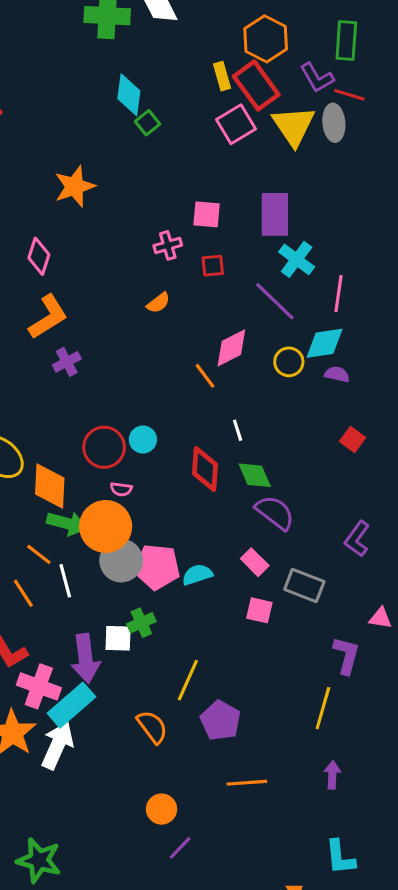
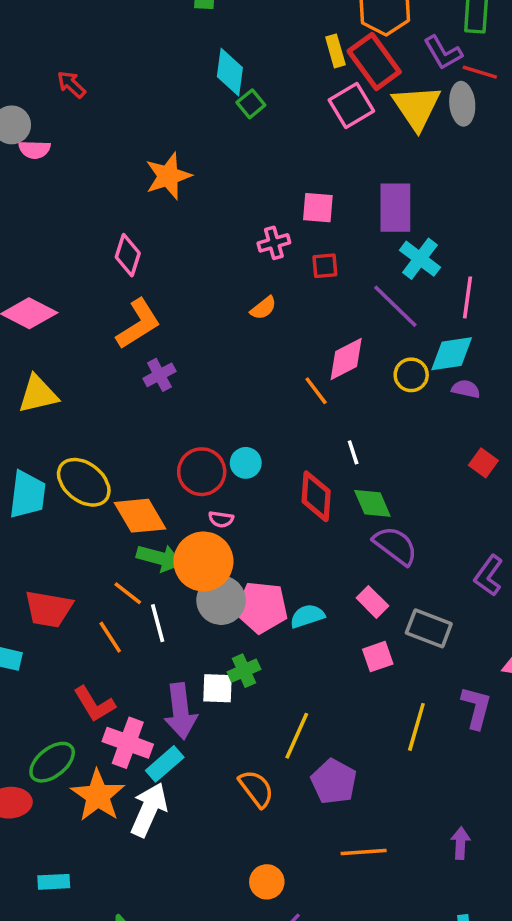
orange diamond: (50, 486) -> (140, 516), turned -33
pink square: (259, 610) -> (378, 657), turned -32
cyan rectangle: (71, 705) -> (165, 764), size x0.7
yellow line: (323, 708) -> (416, 727), moved

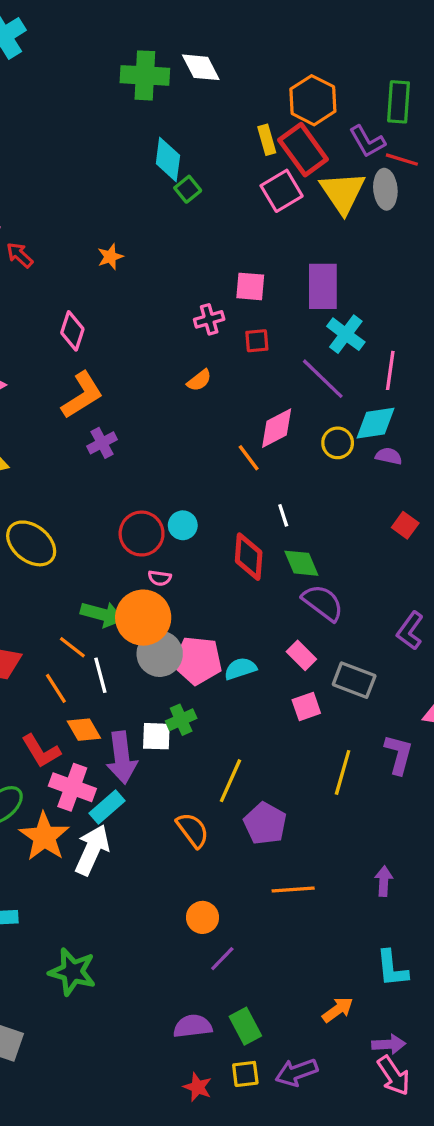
red arrow: (71, 84) -> (20, 255), moved
orange star: (168, 176) -> (110, 257), size x0.6
orange diamond: (140, 516) -> (84, 730), moved, size x0.7

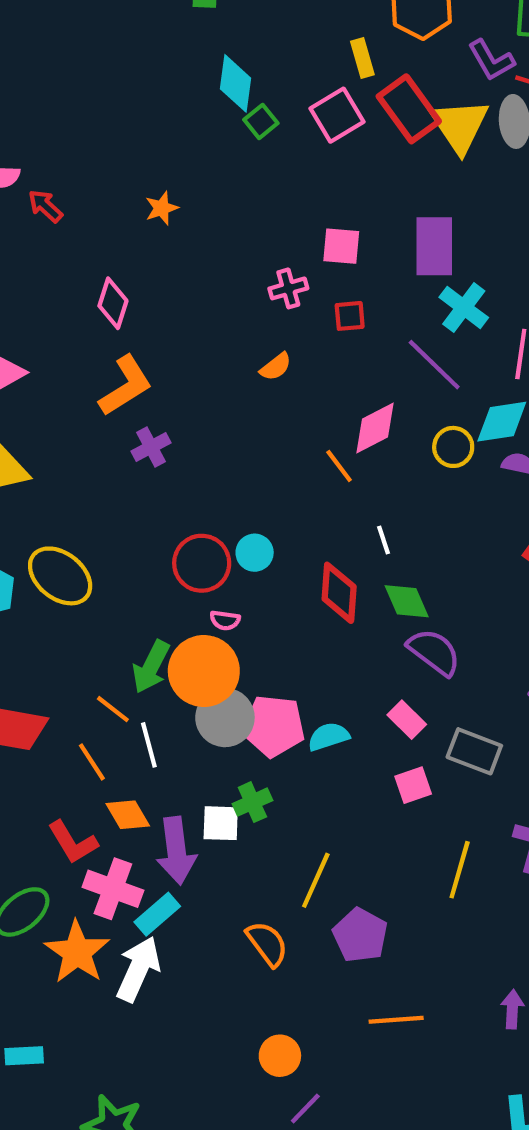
red rectangle: (303, 150) -> (409, 109), moved
pink square: (282, 191) -> (337, 115), moved
green arrow: (102, 614) -> (151, 667), turned 102

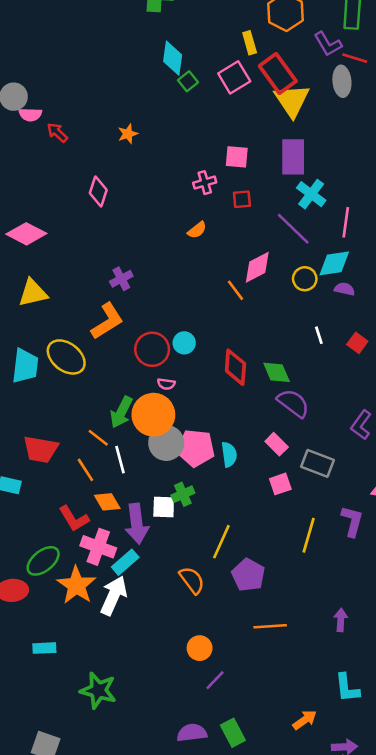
yellow triangle: (460, 126) -> (292, 100), moved
orange L-shape: (126, 386) -> (107, 321), moved
white line: (383, 540) -> (319, 335), moved
cyan semicircle: (329, 737) -> (229, 454), turned 100

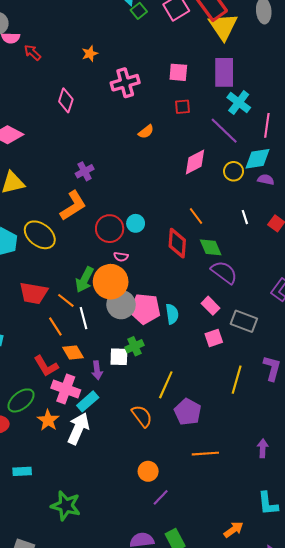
pink cross: (205, 183) -> (125, 83), moved, size x1.5
orange line: (235, 290) -> (196, 216), moved
red trapezoid: (41, 449) -> (34, 293), moved
purple arrow: (137, 524) -> (97, 370), size x0.6
orange star: (76, 585) -> (48, 420), size x0.7

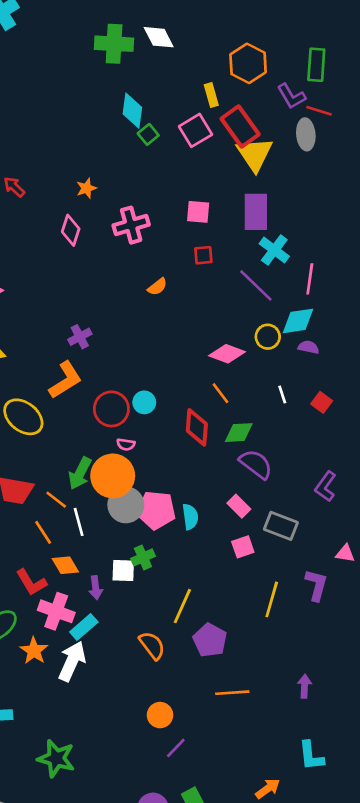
pink diamond: (66, 100) -> (71, 230), moved
pink diamond: (195, 162) -> (227, 354), moved, turned 48
green diamond: (211, 247) -> (239, 433), turned -70

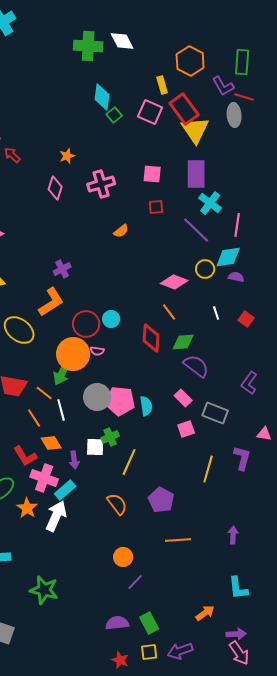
pink square: (195, 130) -> (150, 112), turned -35
orange circle: (113, 476) -> (73, 354), moved
yellow line: (182, 606) -> (129, 462), moved

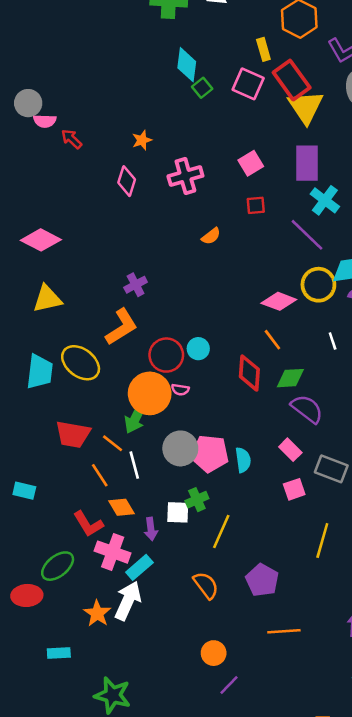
pink square: (152, 174) -> (251, 163), turned -36
yellow circle: (205, 269) -> (318, 285), size x1.4
orange star: (27, 508) -> (97, 613), moved

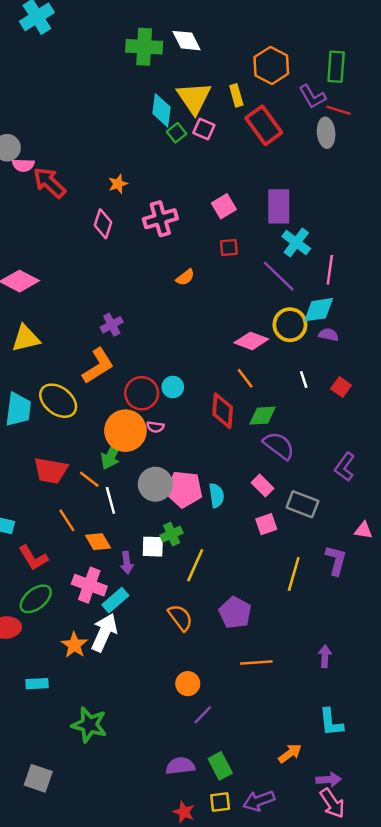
pink square: (248, 84) -> (204, 129), moved, size x0.7
yellow triangle: (306, 107) -> (194, 98), moved
red arrow: (72, 139) -> (49, 183), size x1.6
orange line: (100, 475) -> (67, 520), moved
red L-shape: (88, 524) -> (33, 558), moved

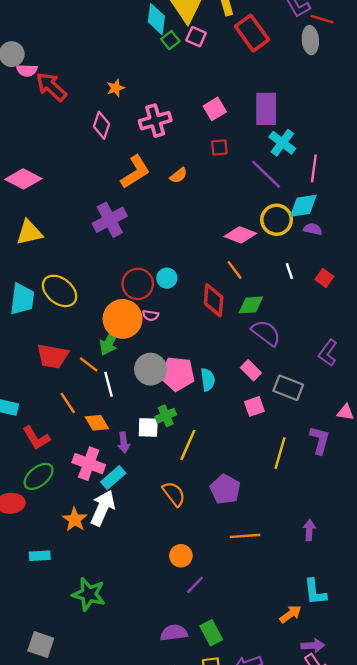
purple cross: (112, 325) -> (110, 220), size x1.6
orange L-shape: (98, 366) -> (135, 172), moved
orange arrow: (290, 753) -> (291, 614), moved

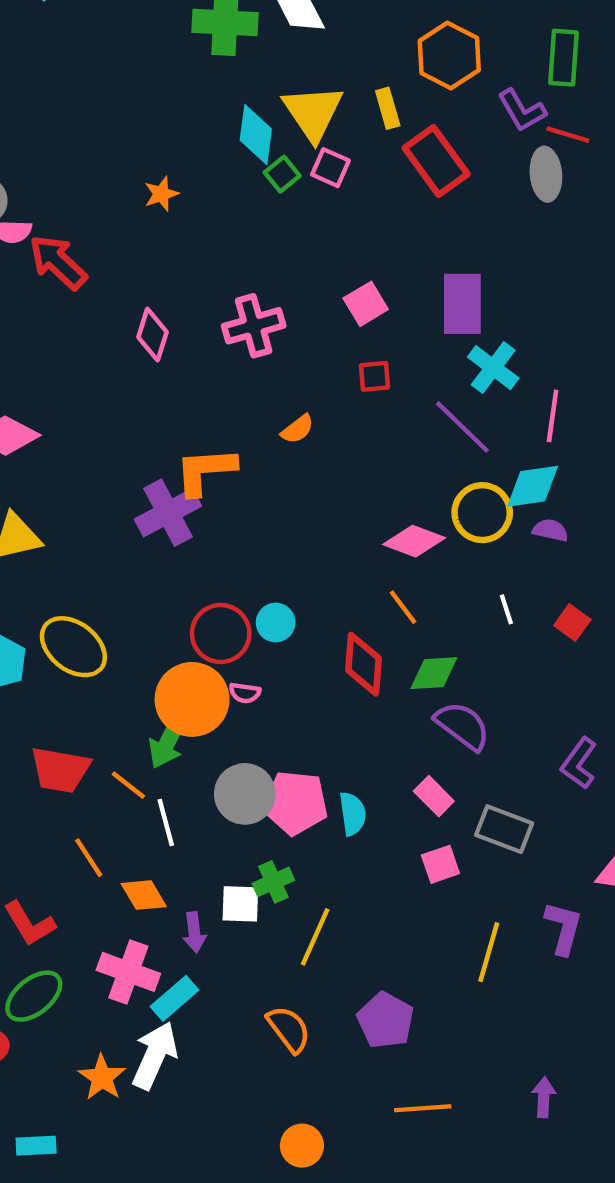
orange star: (116, 88) -> (161, 194), moved
orange L-shape: (135, 172) -> (205, 471), moved, turned -152

